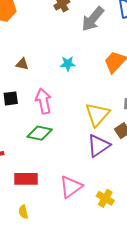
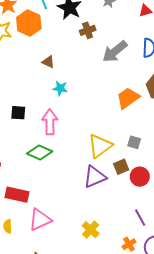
brown triangle: (22, 64) -> (48, 62), moved
cyan star: (68, 64) -> (60, 88), moved
pink triangle: (71, 187) -> (40, 220), moved

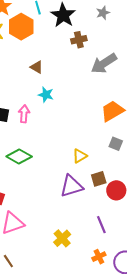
pink arrow: (50, 122) -> (24, 114), moved, size x0.7
gray square: (134, 142) -> (116, 144), moved
yellow triangle: (100, 146) -> (80, 156), size x0.6
purple line: (140, 218) -> (101, 225), moved

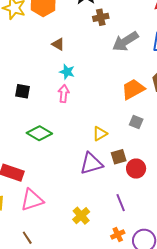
pink arrow: (24, 114) -> (64, 94), moved

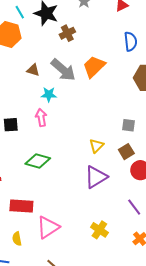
gray arrow: (125, 41) -> (63, 70), moved, turned -92
orange trapezoid: (133, 89) -> (94, 67), moved
pink arrow: (64, 94) -> (41, 117), moved
brown square: (119, 157) -> (126, 152), moved

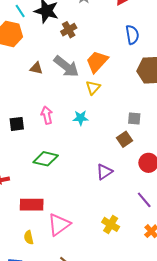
cyan star: (49, 94) -> (81, 118), moved
yellow triangle: (96, 146) -> (93, 88), moved
brown square: (126, 152) -> (124, 139), moved
purple triangle: (96, 177) -> (104, 172), size x0.7

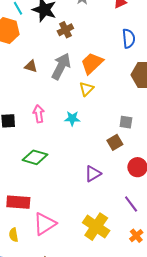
gray arrow: (66, 66) -> (61, 66), turned -104
yellow cross: (111, 224) -> (96, 227), size x1.5

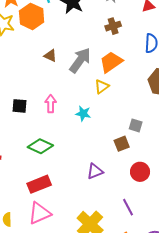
brown cross: (65, 30) -> (113, 26), moved
red rectangle: (18, 202) -> (39, 184), moved, turned -35

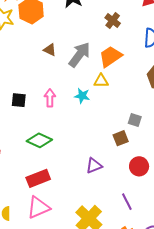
brown cross: (113, 26) -> (113, 21), turned -35
yellow triangle: (102, 87) -> (101, 81), turned 35
cyan star: (83, 114) -> (82, 96), moved

